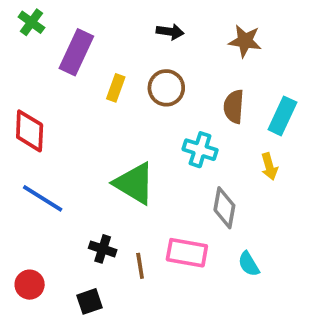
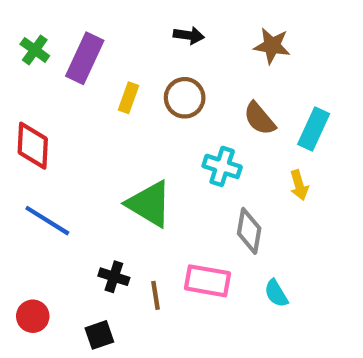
green cross: (31, 22) -> (35, 50), moved
brown semicircle: (234, 107) -> (260, 119), turned -44

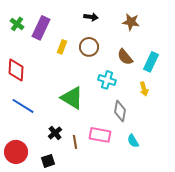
black cross: (114, 277) -> (55, 133), turned 32
red circle: (33, 316) -> (16, 152), size x1.5

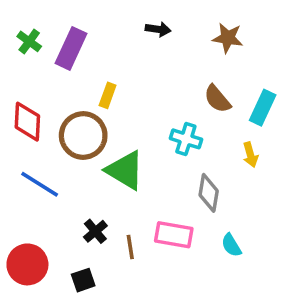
yellow rectangle: (62, 47) -> (108, 95), moved
brown circle: (89, 47) -> (83, 135), moved, size x1.4

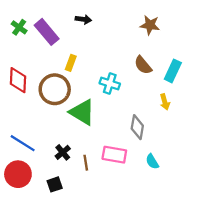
black arrow: (158, 29) -> (83, 19), moved
purple rectangle: (71, 48) -> (47, 32), turned -65
cyan cross: (186, 139) -> (110, 84), moved
blue line: (40, 184) -> (23, 143), moved

